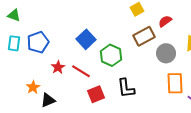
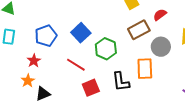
blue pentagon: (38, 42) -> (46, 36), moved
red star: (58, 67) -> (34, 61), moved
orange rectangle: (175, 83) -> (145, 69), moved

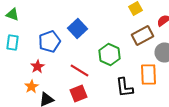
blue square: (81, 33) -> (78, 28), moved
red square: (91, 88) -> (78, 94), moved

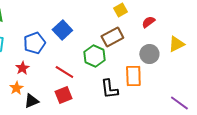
brown rectangle: (142, 36) -> (112, 37), moved

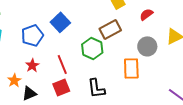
red star: (22, 68) -> (32, 65), moved
red line: (64, 72) -> (62, 64), turned 36
black L-shape: (109, 89) -> (96, 88), moved

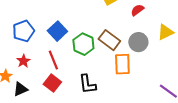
blue square: (60, 22) -> (57, 31), moved
brown rectangle: (110, 29) -> (109, 40), moved, turned 65
red square: (61, 87) -> (52, 83), turned -30

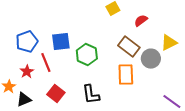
blue square: (57, 31) -> (61, 42), turned 36
brown rectangle: (109, 40) -> (129, 47), moved
gray circle: (138, 42) -> (151, 59), moved
red line: (53, 60) -> (46, 63), moved

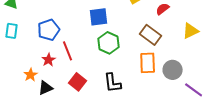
blue square: (61, 42) -> (99, 17), moved
gray circle: (151, 59) -> (173, 70), moved

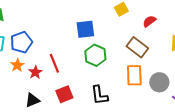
blue pentagon: (49, 30) -> (21, 42), moved
orange star: (31, 75) -> (17, 65), moved
red square: (78, 82) -> (64, 94), turned 30

